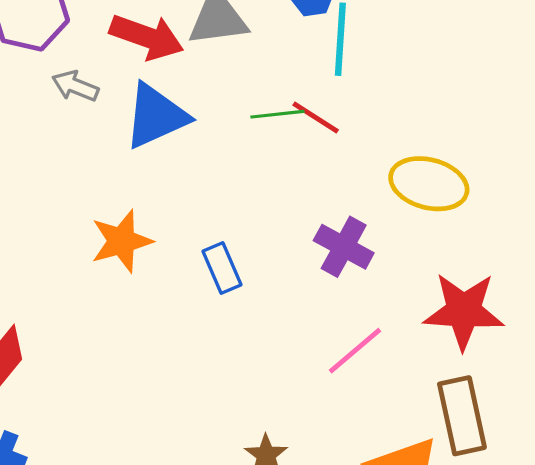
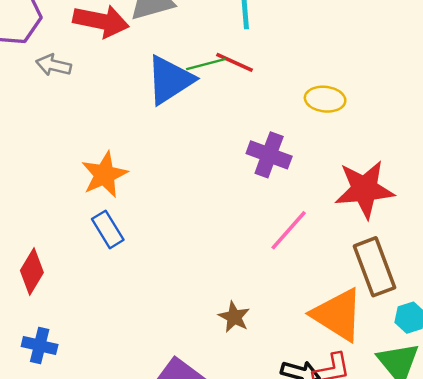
blue triangle: (156, 116) -> (170, 80), moved
yellow ellipse: (429, 184) -> (325, 99), size x0.7
blue rectangle: (222, 268) -> (108, 229), moved

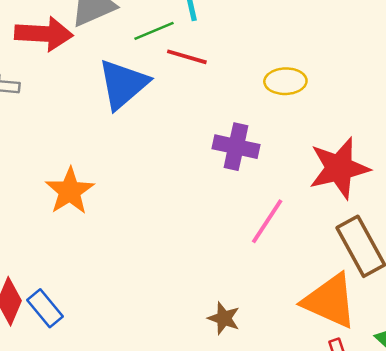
green line: (206, 64) -> (154, 31), moved
blue rectangle: (108, 229) -> (45, 308), moved

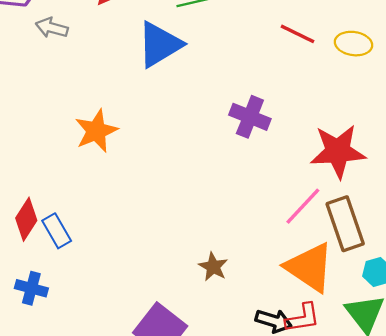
red line: (187, 57) -> (297, 34), moved
yellow ellipse: (285, 81) -> (354, 44), moved
pink line: (267, 221) -> (303, 206), moved

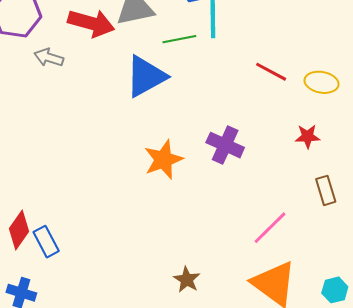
orange star: (96, 131) -> (163, 160), moved
red star: (338, 151) -> (308, 136), moved, size x0.5
brown rectangle: (345, 224) -> (326, 190), moved, size x0.6

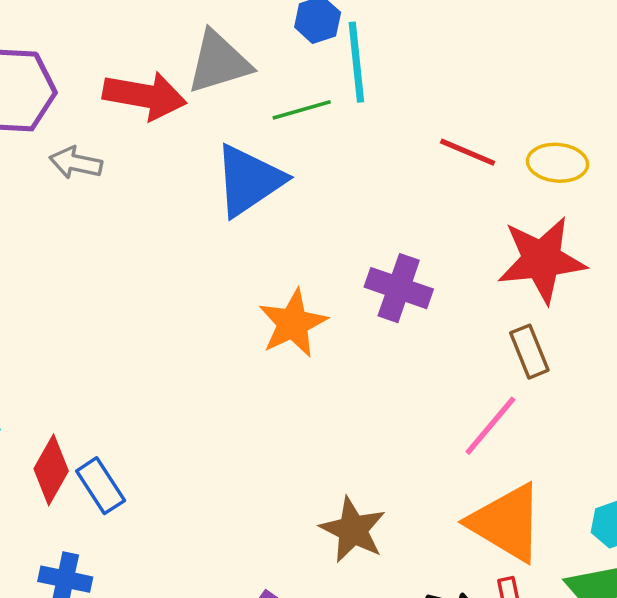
red star: (308, 136) -> (542, 260), size x2.0
brown rectangle: (326, 190) -> (529, 352), moved
brown star: (187, 280) -> (353, 530), size x1.4

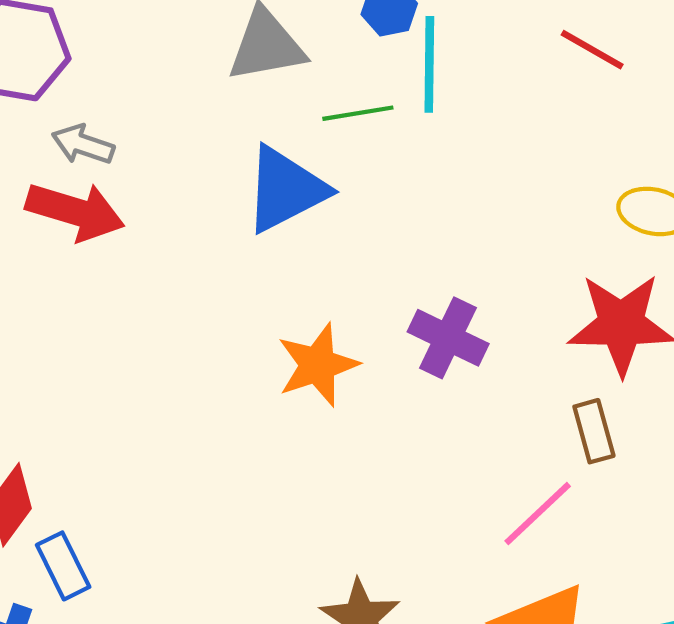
red arrow: (145, 96) -> (75, 211), moved
red line: (468, 152) -> (592, 50), moved
blue rectangle: (101, 486) -> (63, 566), moved

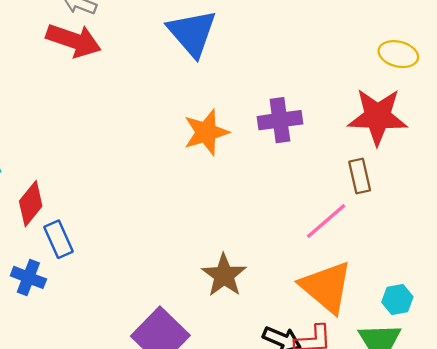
blue triangle: (285, 189) -> (192, 33), turned -46
purple cross: (448, 338) -> (280, 120), turned -36

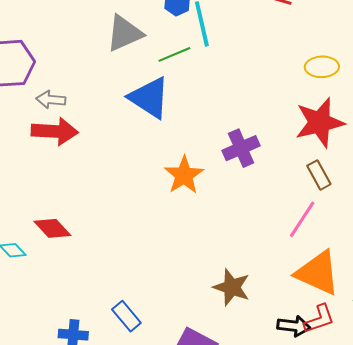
red diamond: (31, 204) -> (52, 228), moved, turned -66
blue rectangle: (59, 239) -> (126, 316), moved

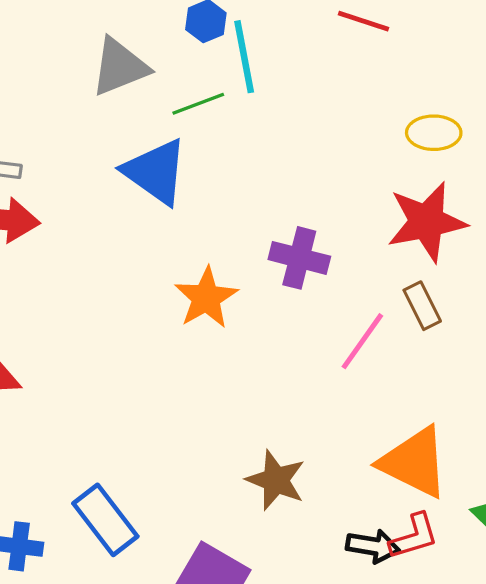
purple cross: (241, 148) -> (299, 258), turned 36
pink line: (302, 219) -> (362, 341), moved
blue rectangle: (126, 316) -> (105, 520), size x1.4

